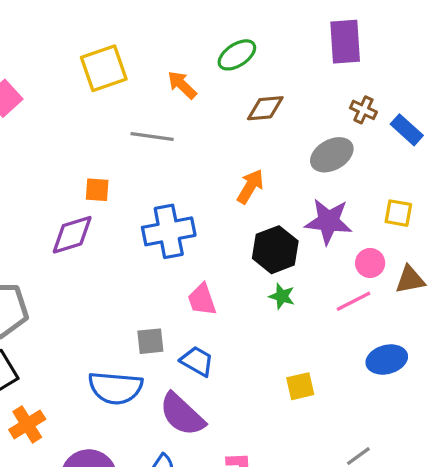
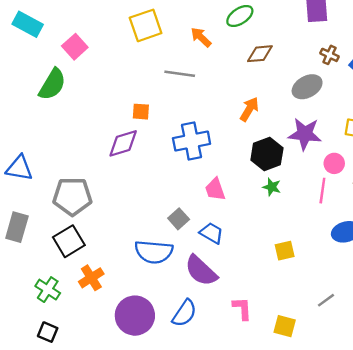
pink line: (353, 301) -> (322, 191), turned -55
gray square: (150, 341) -> (179, 219), turned -36

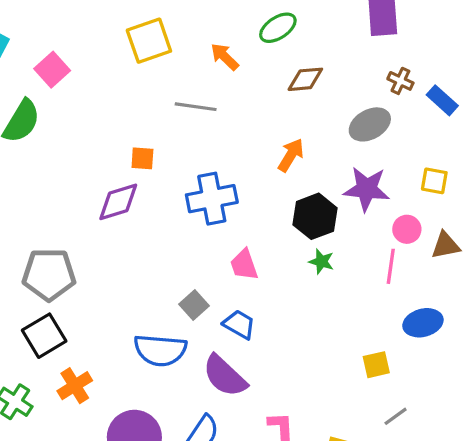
yellow square: (285, 251) -> (376, 365), moved

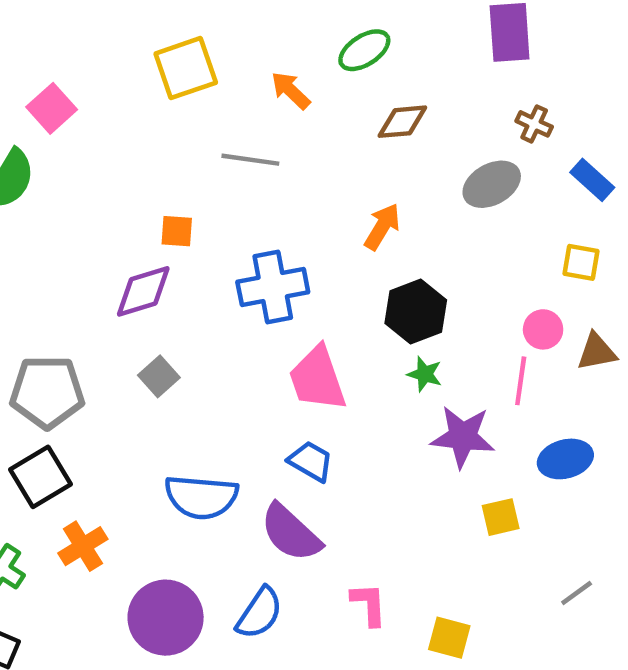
blue rectangle: (442, 100) -> (592, 180), moved
purple star: (367, 189) -> (463, 437), moved
pink trapezoid: (244, 265) -> (317, 379), size x1.5
gray square: (194, 305) -> (159, 376), moved
gray line: (396, 416) -> (577, 593), moved

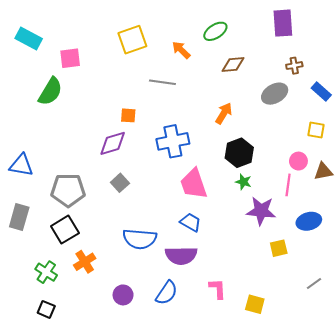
pink square: (52, 108) -> (70, 58), turned 35
brown cross: (534, 124) -> (294, 66), turned -35
purple semicircle: (291, 533) -> (181, 255), turned -44
purple circle: (166, 618) -> (123, 295), size x0.6

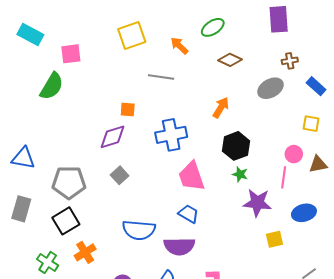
brown diamond: (233, 65) -> (230, 60), turned 30

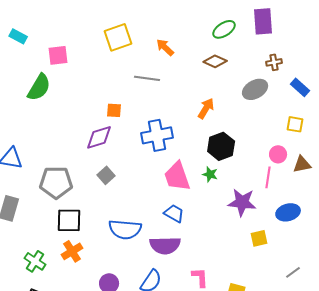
green ellipse: (213, 27) -> (224, 29), moved
cyan rectangle: (30, 35) -> (18, 36), size x0.7
green star: (240, 174) -> (210, 174), moved
black square: (66, 221) -> (69, 220), moved, turned 32

